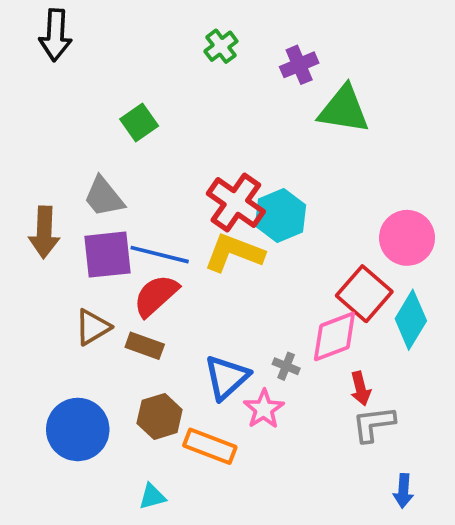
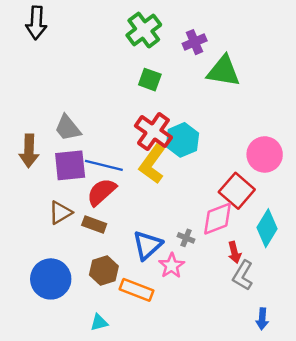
green cross: (221, 46) -> (144, 30), size x1.6
green square: (139, 122) -> (150, 80), moved, turned -35
yellow L-shape: (234, 253) -> (152, 164), turned -75
cyan diamond: (411, 320) -> (267, 228), moved
gray L-shape: (374, 424) -> (243, 275), turned -52

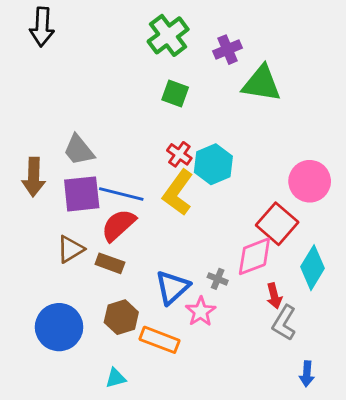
red cross: (153, 132) -> (179, 154), size x0.6

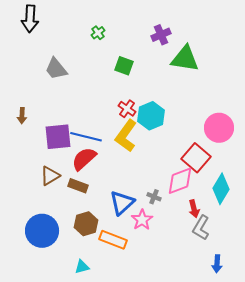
green cross: (168, 35) -> (98, 33), moved, size x0.5
gray trapezoid: (79, 150) -> (56, 69), moved
brown arrow: (34, 177) -> (22, 116), moved, size x0.6

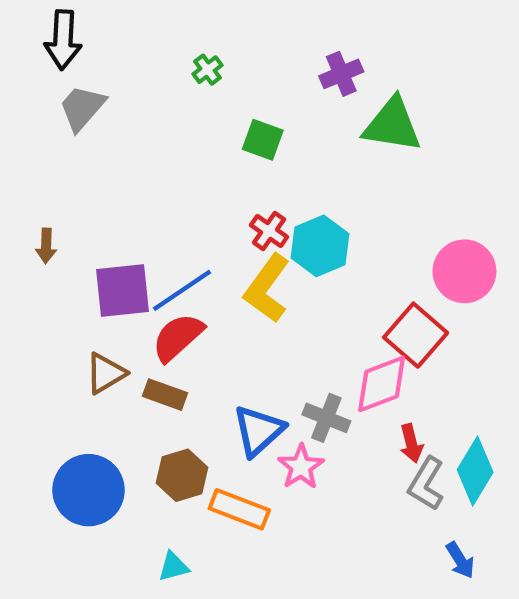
gray trapezoid: (56, 69) -> (82, 108), moved, turned 80
blue line: (86, 137) -> (182, 290), turned -48
cyan diamond: (221, 189) -> (475, 471), moved
gray cross: (154, 197) -> (326, 418), size x1.5
blue arrow: (217, 264) -> (460, 560), turned -36

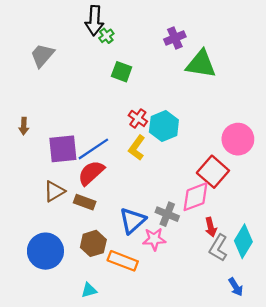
black arrow: (63, 40) -> (94, 21), moved
green square: (263, 140) -> (122, 72), moved
yellow L-shape: (267, 288) -> (137, 148), size x0.7
pink star: (301, 467) -> (154, 239), turned 30

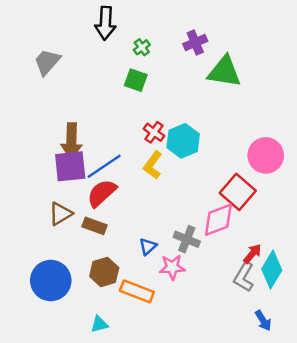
green cross: (106, 36) -> (142, 47), moved
brown arrow: (24, 126) -> (71, 141), moved, size x1.8
blue triangle: (132, 221) -> (148, 246), size x0.6
red arrow: (211, 227) -> (252, 254), moved, turned -126

